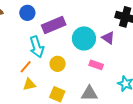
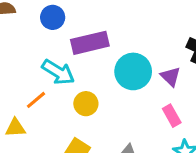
cyan arrow: (37, 47) -> (58, 72), turned -50
pink rectangle: (96, 65) -> (172, 116), moved, turned 32
yellow triangle: (29, 84) -> (15, 128), moved

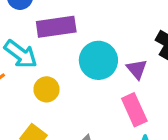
pink rectangle: (172, 116) -> (134, 110), size x1.4

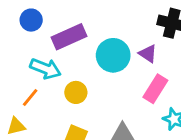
pink rectangle: (134, 110) -> (155, 89), turned 72

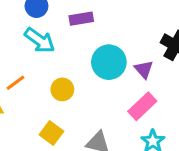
purple rectangle: (69, 37) -> (81, 19), moved, size x0.7
cyan arrow: (45, 69) -> (40, 40), moved

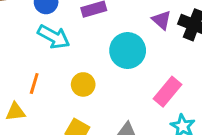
purple triangle: (144, 69) -> (161, 20), moved
orange line: (16, 83) -> (34, 83), turned -30

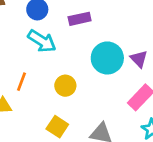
purple triangle: (161, 20) -> (139, 59), moved

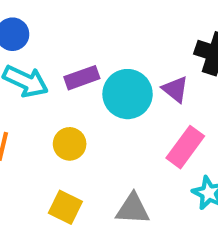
purple rectangle: (80, 19) -> (82, 78), moved

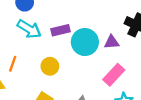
purple triangle: (175, 89) -> (112, 42), turned -49

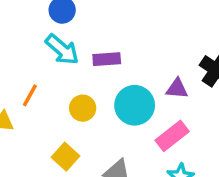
cyan circle: (85, 42) -> (135, 105), moved

